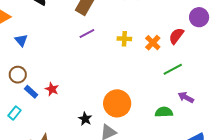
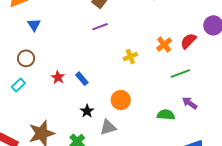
yellow cross: (124, 39) -> (130, 57), moved, turned -32
blue rectangle: (31, 92) -> (82, 79), moved
orange circle: (117, 103) -> (121, 100), size x0.7
cyan rectangle: (15, 113) -> (18, 85), moved

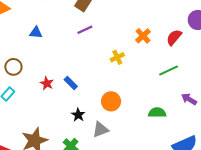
blue triangle: (34, 25) -> (36, 33), moved, turned -48
orange cross: (164, 45) -> (143, 36), moved
purple arrow: (190, 103) -> (189, 99), moved

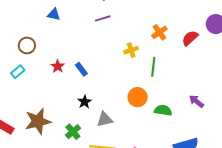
green line: (169, 70) -> (153, 67), moved, turned -66
orange circle: (111, 101) -> (138, 97), moved

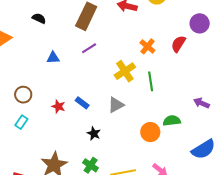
blue triangle: (54, 15) -> (53, 58), moved
yellow cross: (131, 50) -> (125, 71), size x1.5
orange circle: (138, 97) -> (150, 132), moved
gray triangle: (105, 119) -> (116, 105), moved

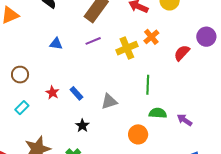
orange cross: (147, 46) -> (151, 37), moved
yellow cross: (125, 71) -> (127, 48), moved
purple arrow: (202, 103) -> (185, 120), moved
green semicircle: (172, 121) -> (158, 113), moved
cyan rectangle: (21, 122) -> (22, 108), moved

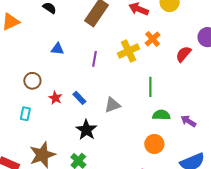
purple line: (93, 41) -> (94, 59), moved, turned -56
brown circle: (20, 75) -> (32, 81), moved
cyan rectangle: (22, 108) -> (25, 114), turned -32
black star: (82, 126) -> (86, 130), size x1.5
orange circle: (138, 134) -> (154, 144), moved

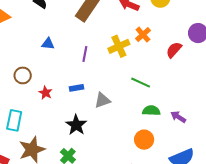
green line: (150, 87) -> (141, 83), turned -66
blue rectangle: (79, 98) -> (77, 88), moved, turned -56
cyan rectangle: (25, 114) -> (14, 120), moved, size x1.5

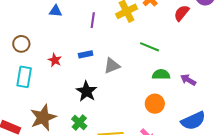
brown circle: (23, 75) -> (21, 44), moved
cyan rectangle: (14, 120) -> (24, 77), moved

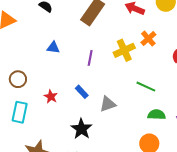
blue rectangle: (86, 54) -> (82, 92), turned 56

